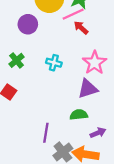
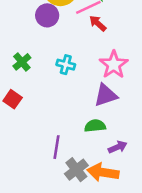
purple circle: (28, 24) -> (47, 15), moved

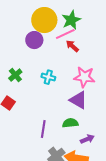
pink star: (114, 65) -> (84, 77), turned -30
purple triangle: (106, 95) -> (78, 100), turned 48
purple line: (56, 147) -> (43, 129), moved

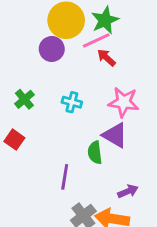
green semicircle: (70, 123) -> (95, 152), moved, turned -91

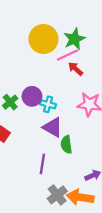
purple circle: (52, 49) -> (32, 96), moved
purple triangle: (115, 135) -> (53, 127), moved

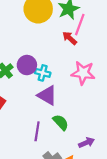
pink line: (68, 55) -> (80, 25), moved, turned -45
green semicircle: (66, 144) -> (61, 122), moved, turned 144

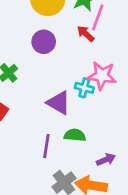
purple circle: (27, 65) -> (44, 42), moved
cyan cross: (43, 73) -> (84, 88), moved
green semicircle: (61, 122) -> (75, 135), turned -42

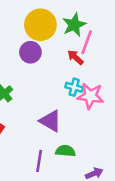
purple circle: (44, 42) -> (30, 52), moved
cyan cross: (84, 88) -> (74, 87), moved

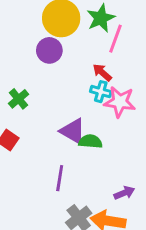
red arrow: (75, 57) -> (102, 72), moved
green semicircle: (65, 151) -> (90, 141), moved

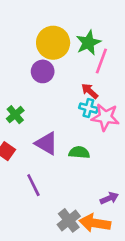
purple triangle: (73, 131) -> (47, 143), moved
purple line: (60, 178) -> (33, 185), moved, turned -35

